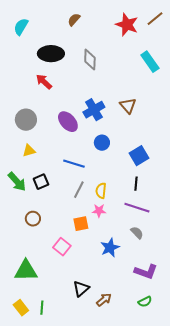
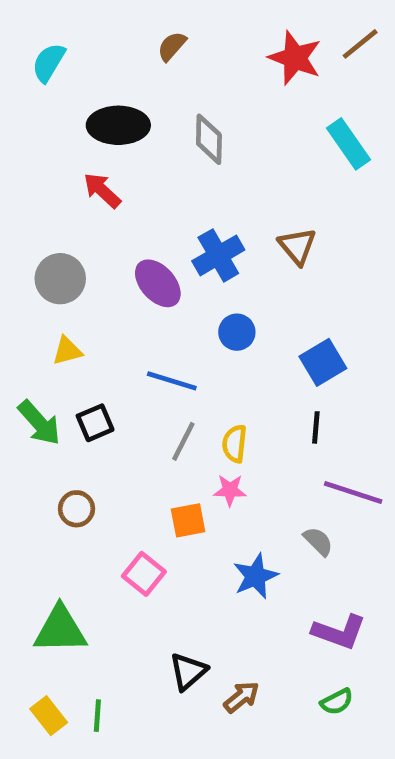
purple line: (137, 208) -> (353, 493), moved

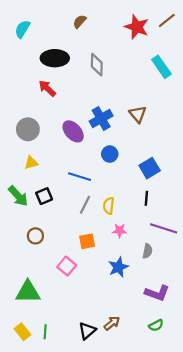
pink star: (230, 490) -> (119, 231), moved
gray semicircle: (318, 541) -> (147, 251), turned 56
black triangle: (188, 671) -> (87, 331), moved

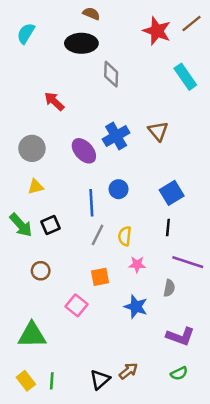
brown semicircle: (80, 22) -> (91, 14), moved, turned 72
black ellipse: (55, 58) -> (81, 43), moved
blue circle: (110, 154) -> (119, 189), moved
blue line: (80, 177) -> (91, 203), turned 70
blue star: (118, 267) -> (136, 307), turned -30

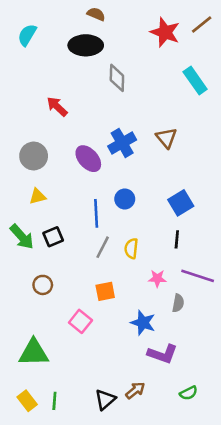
pink star: (137, 265) -> (157, 278), moved
purple L-shape: (180, 336) -> (163, 354), moved

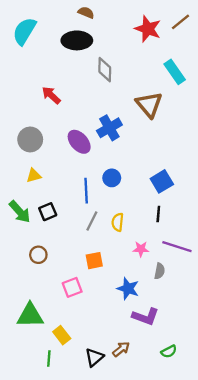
cyan semicircle: (27, 35) -> (24, 31), size x1.4
brown triangle: (166, 138) -> (149, 105), moved, size x1.4
pink square: (80, 321) -> (72, 287), turned 30
yellow rectangle: (27, 401) -> (62, 335), moved

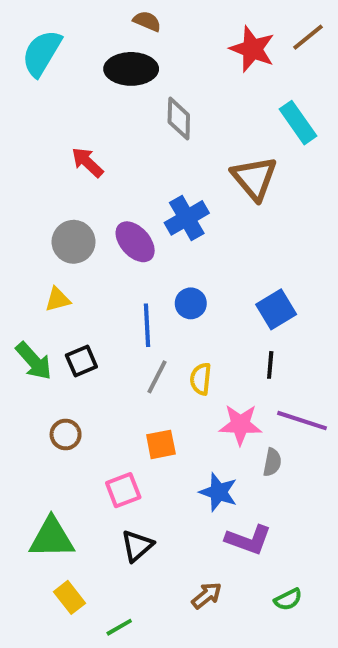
gray circle: (30, 139) -> (74, 242), moved
pink star: (141, 249) -> (240, 425), size x1.5
yellow rectangle: (62, 335) -> (70, 597), moved
black triangle: (94, 357) -> (137, 546), moved
green line: (49, 358) -> (119, 627), moved, turned 56

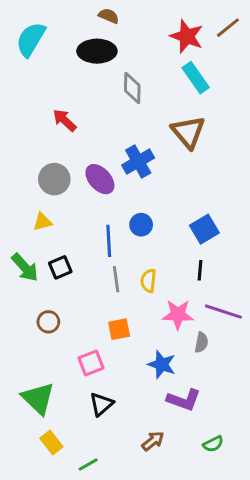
cyan rectangle: (298, 123) -> (196, 78), moved
gray line: (157, 377) -> (116, 279), turned -35
green triangle: (52, 538) -> (38, 398), turned 45

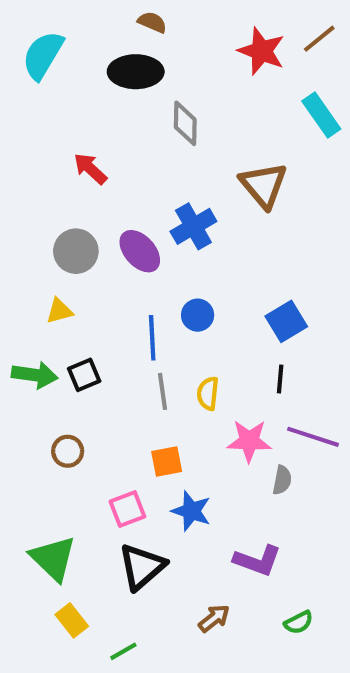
cyan rectangle: (196, 78) -> (321, 115), moved
green arrow: (25, 267) -> (35, 375), turned -40
blue star: (162, 364) -> (191, 511), moved
black triangle: (101, 404) -> (142, 567), size x1.4

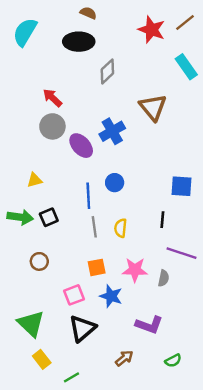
gray diamond: (185, 123) -> (107, 71), turned 45
gray circle: (76, 251) -> (52, 126), moved
blue square: (286, 321) -> (181, 186), moved, turned 35
pink star: (249, 441) -> (135, 270), moved

